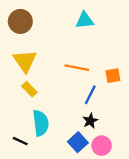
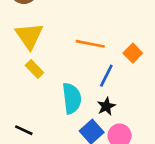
orange square: (113, 76) -> (133, 53), turned -35
cyan semicircle: (41, 123) -> (72, 98), moved

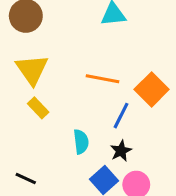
orange square: (133, 53) -> (152, 89), size x1.5
cyan semicircle: (72, 98) -> (81, 142), size x0.7

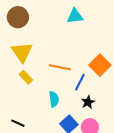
orange line: (103, 79) -> (60, 67), moved
black star: (121, 151) -> (88, 102), moved

